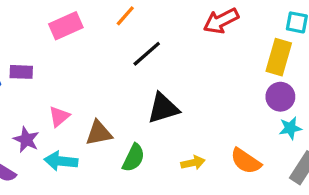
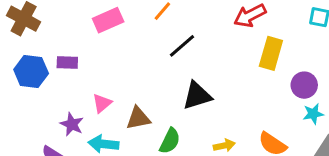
yellow rectangle: (279, 57) -> (271, 53), moved

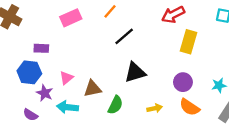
blue hexagon: (31, 71) -> (29, 72), moved
purple circle: (304, 85) -> (183, 82), moved

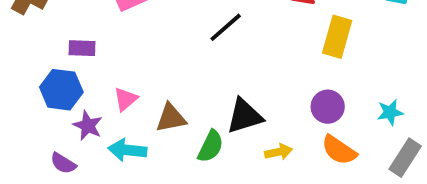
black triangle: (135, 72) -> (245, 116), moved

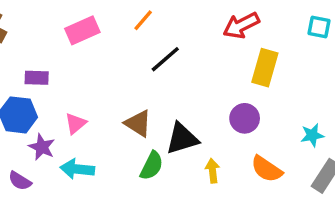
purple circle: (328, 107) -> (245, 118), moved
brown triangle: (171, 118) -> (138, 123), moved, turned 44
yellow arrow: (279, 152) -> (212, 171), turned -85

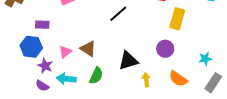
brown triangle: (138, 123) -> (88, 49), moved
green semicircle: (152, 166) -> (96, 76), moved
purple semicircle: (20, 181) -> (42, 86), moved

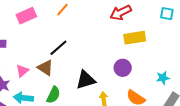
black line: (118, 14) -> (58, 48), moved
yellow rectangle: (177, 19) -> (135, 38), turned 65

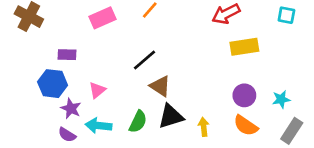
brown triangle: (45, 68) -> (160, 86), moved
purple circle: (123, 68) -> (244, 95), moved
black triangle: (86, 80) -> (171, 116), moved

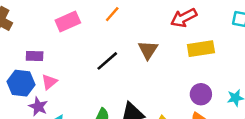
brown triangle: (160, 86) -> (148, 50), moved, turned 30
pink triangle: (97, 90) -> (49, 82), moved

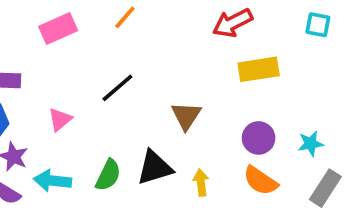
brown triangle: (148, 50) -> (186, 116), moved
pink triangle: (49, 82) -> (60, 119), moved

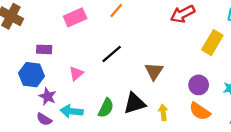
yellow rectangle: (259, 69) -> (212, 43), moved, turned -50

